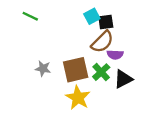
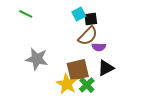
gray star: (43, 69) -> (37, 59), size x1.6
brown square: (76, 70) -> (78, 70), moved
green cross: (101, 72) -> (87, 85), moved

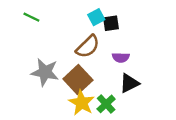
brown semicircle: (88, 36) -> (88, 46), moved
brown square: (78, 70) -> (78, 79), moved, turned -30

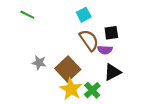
black square: (111, 23) -> (111, 33), moved
brown semicircle: (88, 46) -> (89, 40), moved, turned -80
gray star: (45, 72) -> (39, 63), size x0.6

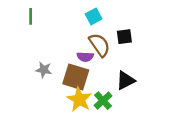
green line: (27, 15) -> (31, 16), turned 64
purple semicircle: (105, 50) -> (85, 57), moved
brown square: (68, 69) -> (76, 77), turned -30

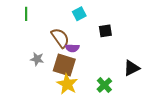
brown semicircle: (99, 45) -> (60, 38), moved
black triangle: (126, 80) -> (132, 68), moved
green cross: (103, 101) -> (104, 85), moved

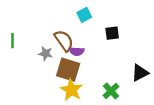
green line: (26, 14) -> (12, 41), moved
gray star: (37, 59) -> (46, 54), moved

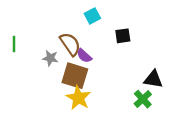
purple semicircle: (77, 51) -> (84, 56), turned 40
black triangle: (140, 73) -> (153, 79), turned 36
green cross: (111, 91) -> (143, 99), moved

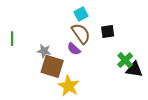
brown semicircle: (70, 44) -> (81, 34), moved
brown square: (75, 76) -> (52, 66), moved
green cross: (143, 99) -> (125, 60), moved

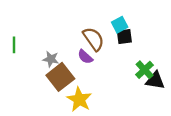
cyan square: (81, 14) -> (120, 25), moved
brown square: (52, 66) -> (60, 77), turned 35

